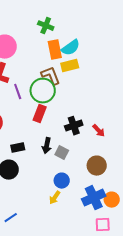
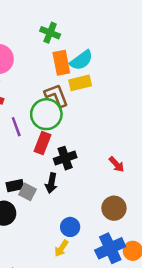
purple line: (18, 92) -> (16, 127), moved
black cross: (74, 126) -> (65, 158), moved
gray square: (62, 153) -> (27, 192), moved

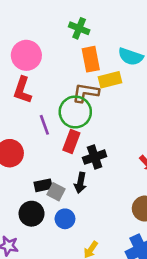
cyan semicircle: (81, 60) -> (131, 57), moved, turned 55
brown L-shape: (56, 95) -> (86, 93), turned -60
blue circle: (70, 227) -> (65, 219), moved

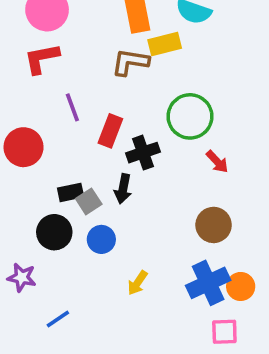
red L-shape: (22, 90) -> (42, 58), turned 60
green circle: (75, 112) -> (190, 116), moved
gray square: (56, 192) -> (89, 201), turned 30

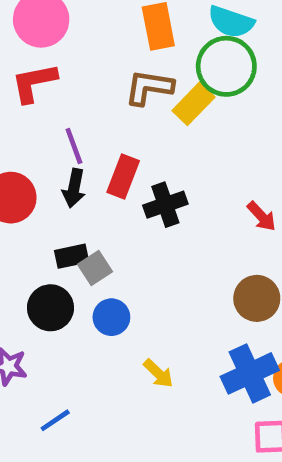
yellow rectangle: (165, 44) -> (193, 104), moved, turned -32
green circle: (190, 116) -> (226, 66), moved
black arrow: (123, 189) -> (74, 188), moved
yellow arrow: (138, 283) -> (158, 373), turned -80

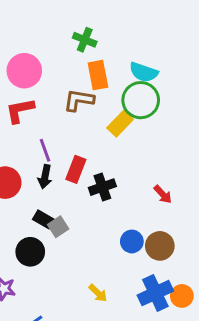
brown L-shape: (149, 87) -> (79, 100), moved
black rectangle: (72, 256) -> (43, 219), turned 42
blue circle: (111, 317) -> (132, 241), moved

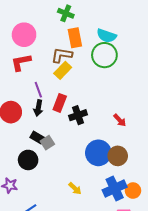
yellow rectangle: (120, 124) -> (63, 70), moved
blue circle: (132, 241) -> (98, 153), size x1.6

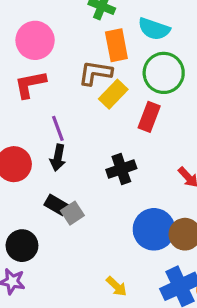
cyan semicircle: (106, 36) -> (154, 29), moved
yellow rectangle: (63, 70) -> (113, 94), moved
red rectangle: (60, 103) -> (149, 117), moved
black circle: (28, 160) -> (22, 246), moved

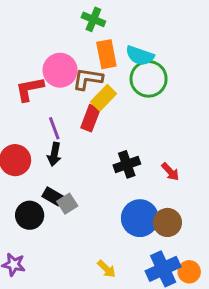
cyan semicircle: (154, 29) -> (140, 56), moved
pink circle: (35, 40) -> (60, 70), moved
red rectangle: (149, 117) -> (91, 118), moved
black cross: (121, 169) -> (127, 164), moved
black circle: (22, 246) -> (30, 215), moved

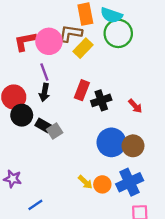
pink circle: (60, 70) -> (49, 41), moved
red rectangle: (91, 118) -> (82, 90), moved
black circle: (30, 215) -> (22, 115), moved
orange circle: (189, 272) -> (102, 184), moved

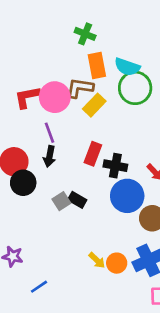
black cross: (101, 100) -> (115, 166), turned 30
black rectangle: (43, 125) -> (77, 200), moved
blue circle: (111, 142) -> (127, 196), moved

